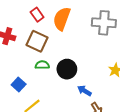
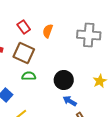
orange semicircle: (62, 19) -> (48, 31), size x0.6
black circle: (67, 69) -> (64, 80), moved

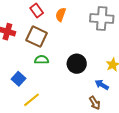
blue arrow: (70, 101) -> (102, 85), moved

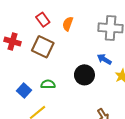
green semicircle: (42, 60) -> (48, 84), moved
blue arrow: (102, 85) -> (104, 59), moved

